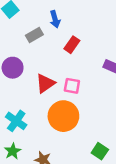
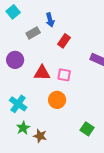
red triangle: (45, 83) -> (42, 73), turned 36
orange circle: (63, 116) -> (57, 100), size x0.7
green star: (13, 151) -> (23, 128), moved

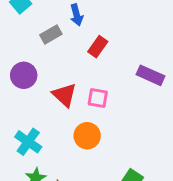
red triangle: (42, 73) -> (64, 95), turned 42

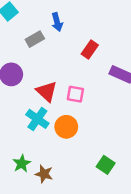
red rectangle: (98, 47) -> (90, 50), moved
cyan cross: (28, 142) -> (37, 119), moved

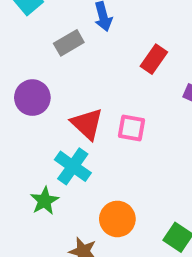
orange circle: (66, 127) -> (117, 219), moved
green star: (22, 163) -> (45, 201), moved

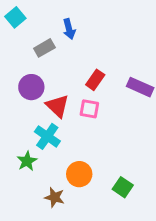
red rectangle: (154, 59) -> (95, 80), moved
purple circle: (32, 98) -> (31, 87), moved

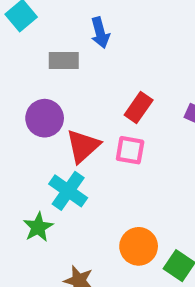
gray rectangle: (44, 48) -> (64, 60), turned 30
red triangle: (57, 106) -> (83, 146), turned 35
orange circle: (79, 174) -> (139, 246), moved

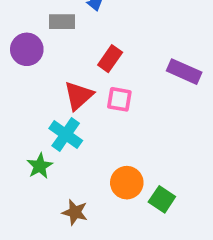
red rectangle: (139, 107) -> (110, 59), moved
purple circle: (45, 118) -> (27, 49), moved

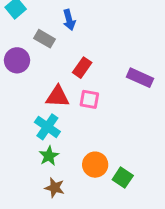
gray rectangle: (62, 22) -> (44, 39), turned 30
red triangle: (79, 96) -> (58, 97), turned 45
green star: (40, 166) -> (49, 156), moved

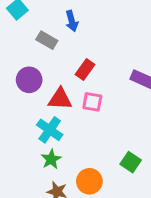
purple circle: (17, 60) -> (29, 80), moved
orange circle: (95, 165) -> (89, 181), moved
green square: (123, 178) -> (131, 162), moved

